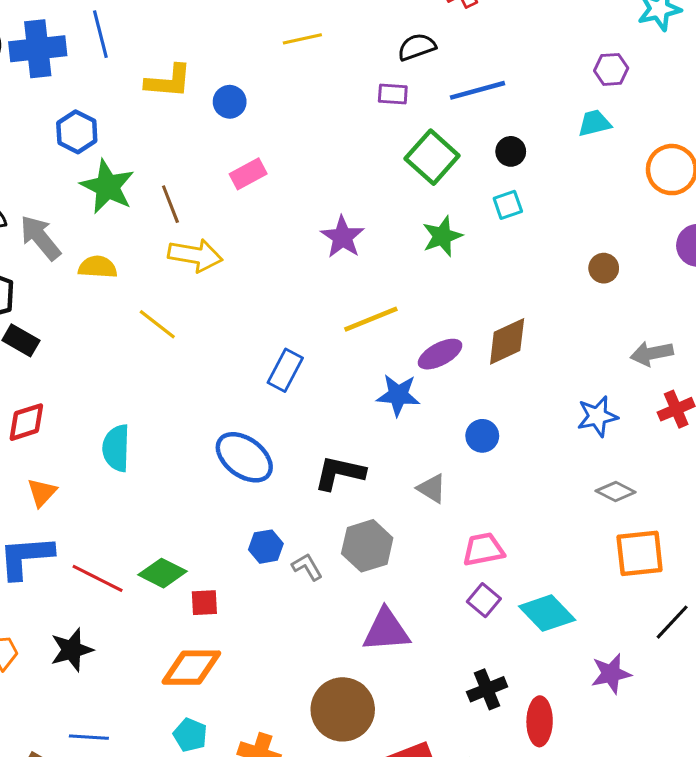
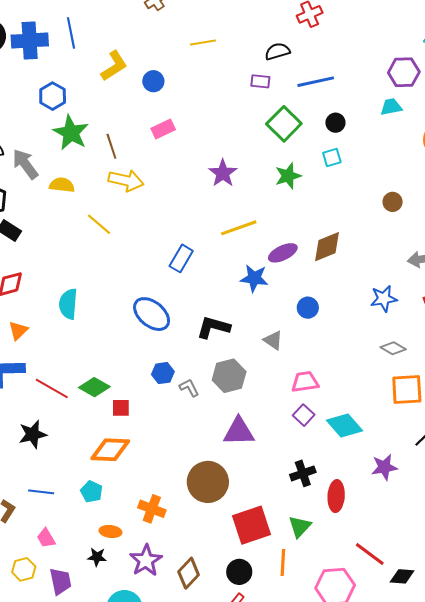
purple hexagon: (611, 69) -> (404, 72), size x1.4
yellow L-shape: (168, 81) -> (114, 66), turned -40
cyan pentagon: (190, 735) -> (92, 492), moved

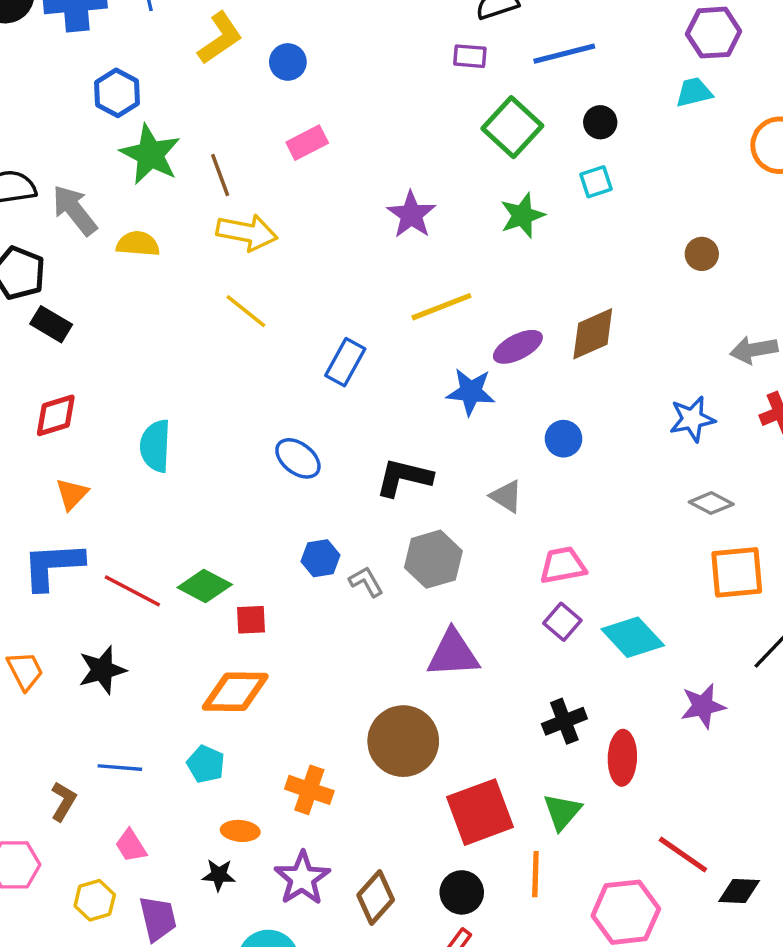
yellow line: (99, 224) -> (246, 311), moved
blue ellipse: (152, 314) -> (298, 458), size x0.7

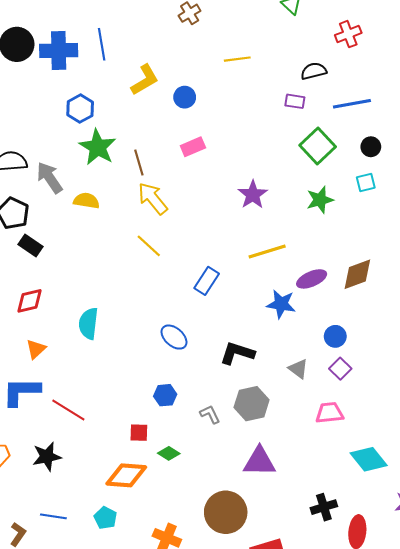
yellow arrow: (247, 232) -> (153, 198), turned -144
blue hexagon: (320, 558) -> (165, 395), moved
green diamond: (205, 586) -> (169, 453), moved, size x0.7
purple square: (562, 622) -> (340, 369), moved

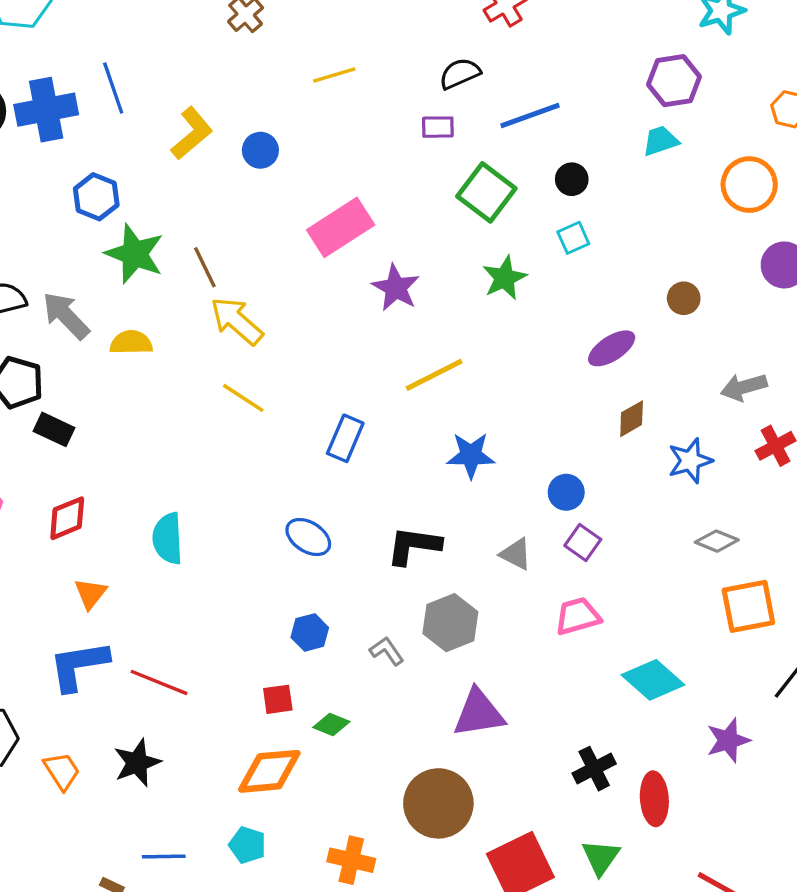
pink rectangle: (193, 147) -> (341, 227), moved, size x1.6
brown diamond: (357, 274) -> (632, 419), moved, size x0.7
purple ellipse: (312, 279) -> (612, 348), moved

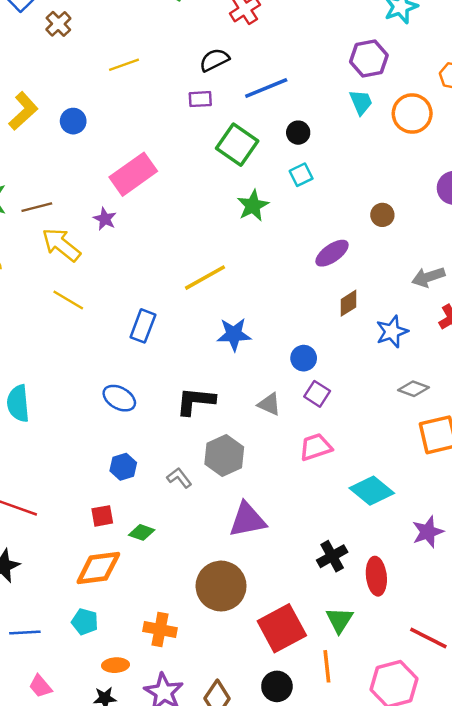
cyan trapezoid: (661, 141) -> (361, 102), turned 88
orange circle: (749, 185) -> (412, 114), moved
brown line: (205, 267) -> (37, 207), turned -76
purple star: (396, 288) -> (105, 219), moved, size x0.7

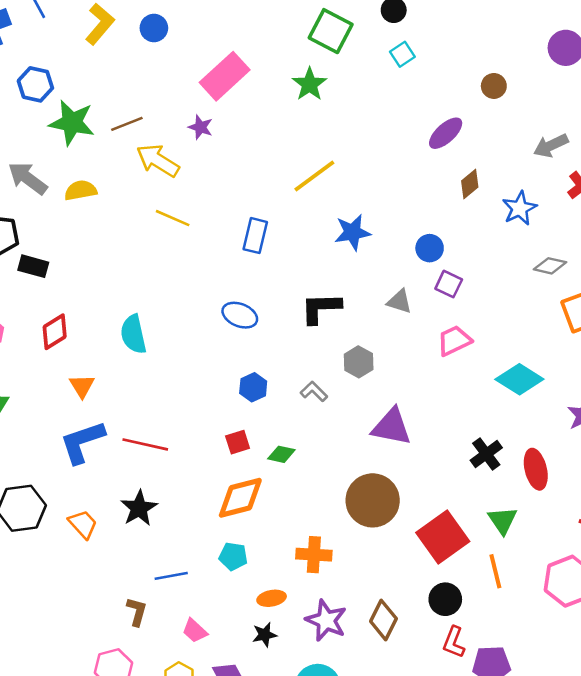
green star: (253, 206) -> (309, 84), moved
gray hexagon: (224, 455) -> (359, 362), size x0.7
purple triangle: (247, 520) -> (392, 427), turned 30

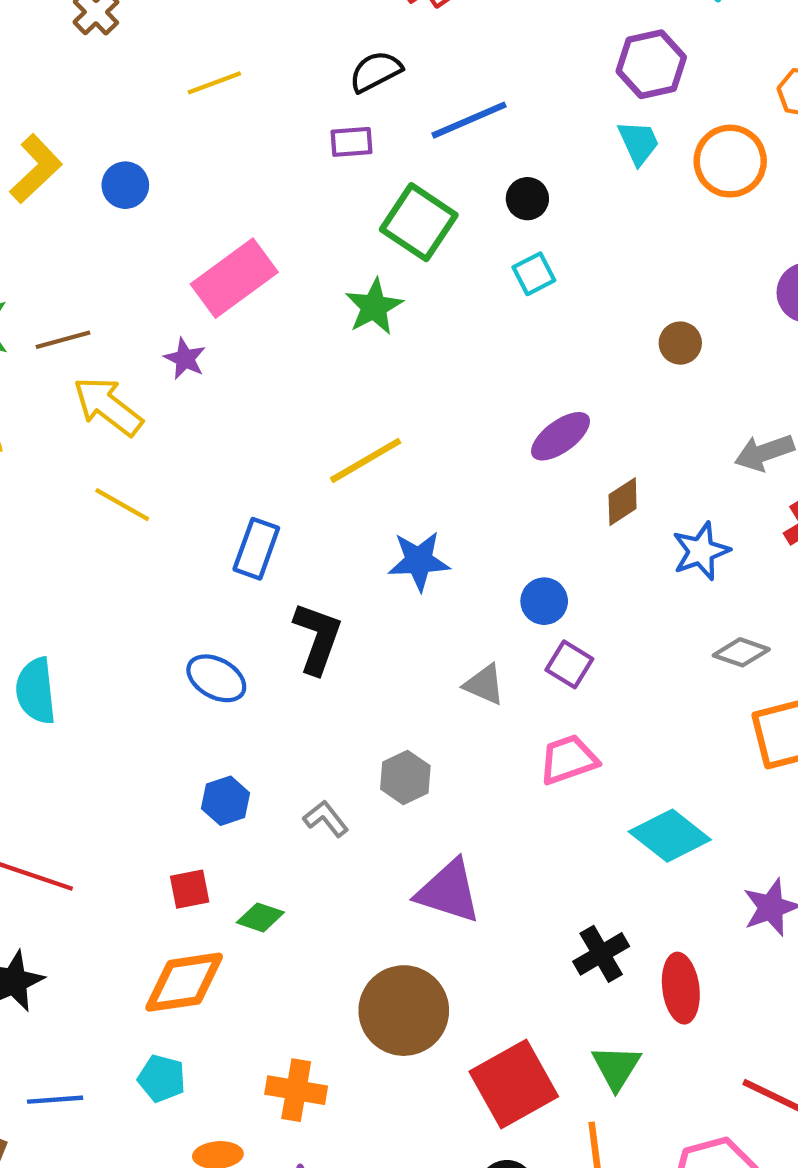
purple ellipse: (446, 133) -> (561, 436), moved
black L-shape: (321, 308) -> (318, 638), moved, turned 105

